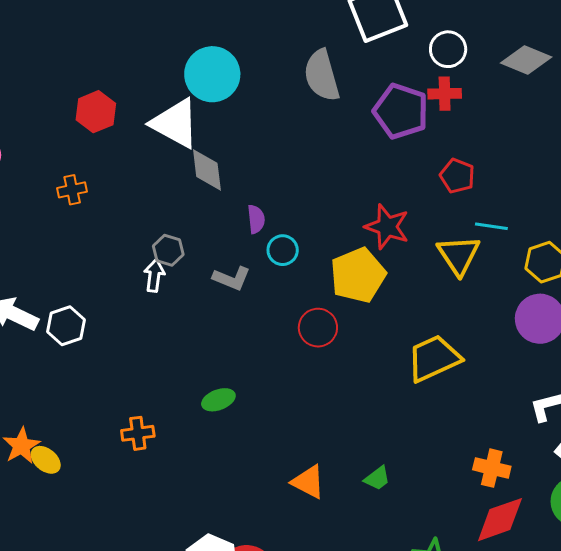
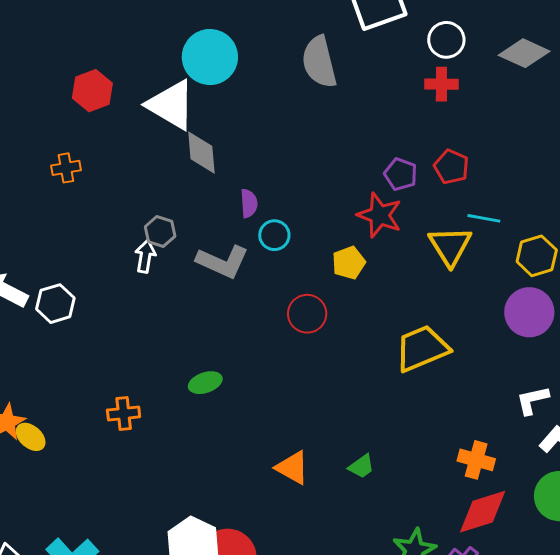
purple pentagon: (401, 111) -> (401, 174), moved, size x0.6
yellow pentagon: (358, 275) -> (349, 263), size x0.6
gray L-shape: (232, 278) -> (223, 262), size x1.4

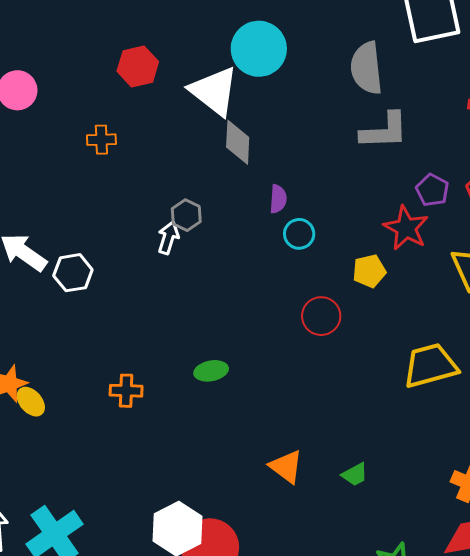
gray L-shape: (223, 262) -> (384, 131), moved, turned -34

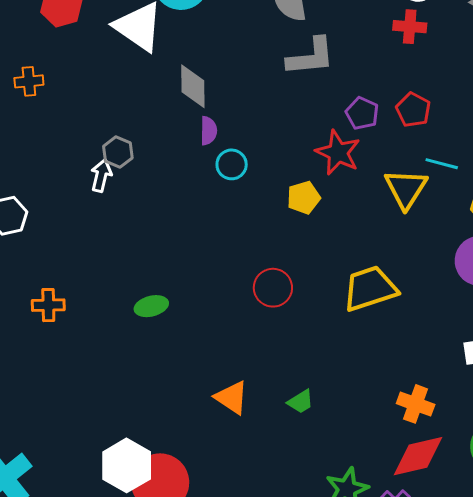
gray diamond: (238, 142) -> (193, 86), moved
red circle: (321, 316) -> (273, 288), moved
orange cross: (126, 391) -> (48, 305), moved

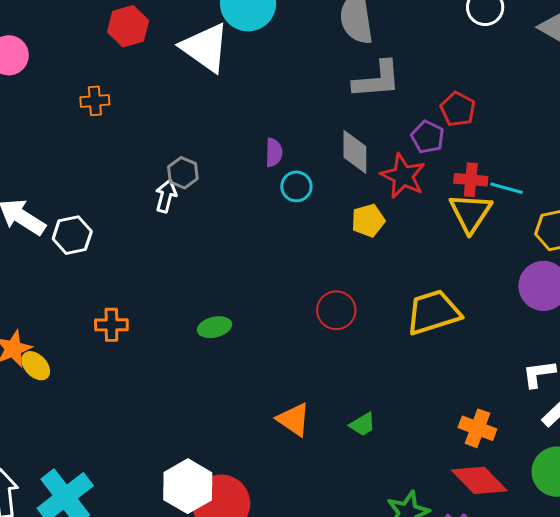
red cross: (410, 27) -> (471, 180), moved
gray diamond: (193, 86) -> (355, 152), moved
red pentagon: (413, 110) -> (458, 109), moved
red diamond: (418, 456) -> (479, 480), turned 58

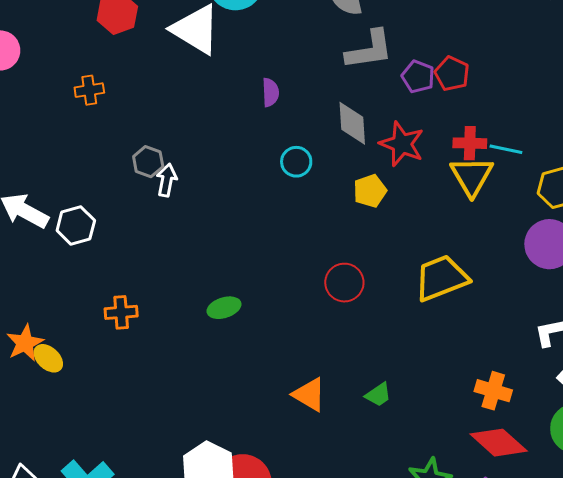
purple pentagon: (428, 137) -> (418, 77), moved
purple semicircle: (274, 152) -> (270, 92), moved
gray hexagon: (183, 173) -> (148, 162), moved

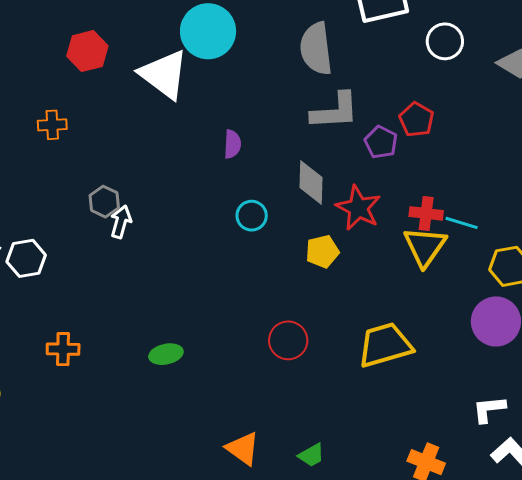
red pentagon: (452, 74) -> (416, 120), moved

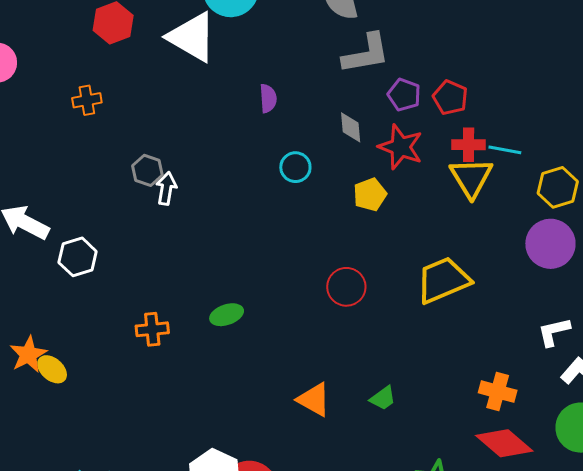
red pentagon: (416, 120) -> (450, 98), moved
purple pentagon: (381, 142) -> (404, 95), moved
gray diamond: (311, 183) -> (351, 127), size x0.7
white hexagon: (26, 258) -> (78, 257), moved
orange cross: (63, 349) -> (152, 329), moved

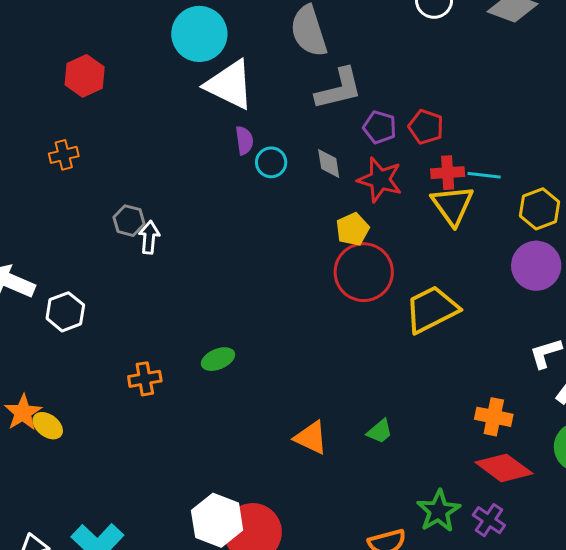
white triangle: (192, 37) -> (230, 85), moved
cyan circle: (295, 167) -> (271, 162), moved
red circle: (346, 287) -> (364, 272), moved, size x1.5

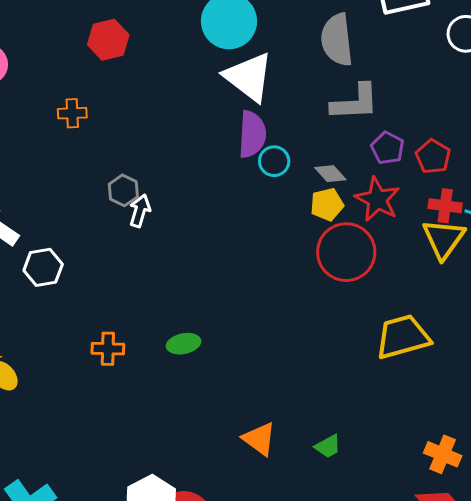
purple semicircle: (244, 140) -> (252, 134), size x1.6
gray diamond: (329, 164) -> (330, 174), turned -44
yellow pentagon: (353, 229) -> (327, 204), moved
red circle: (364, 272) -> (346, 252), moved

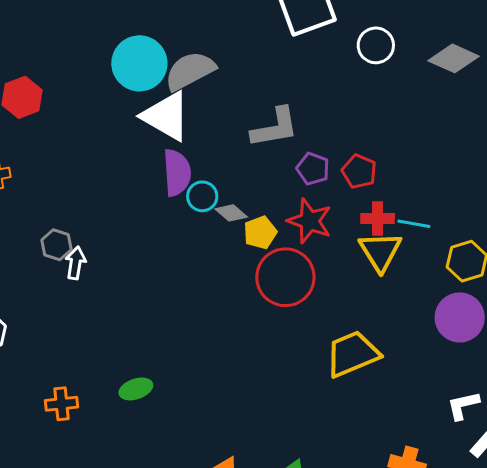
gray semicircle: (337, 40) -> (190, 71), moved, turned 76
gray diamond: (330, 174) -> (231, 213), moved

